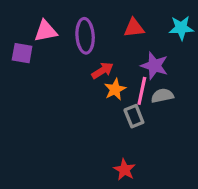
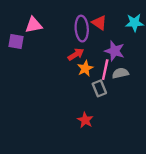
red triangle: (134, 28) -> (99, 23), turned 42
purple ellipse: (85, 36) -> (82, 29), moved
red star: (124, 170) -> (85, 120), moved

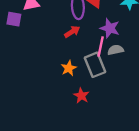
orange star: (85, 68) -> (69, 68), moved
gray rectangle: (99, 88) -> (95, 65), size x1.5

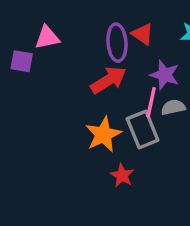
red arrow: (72, 32) -> (108, 80), size x1.5
orange star: (69, 68) -> (103, 135), size x1.5

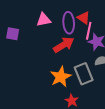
pink triangle: (47, 37) -> (44, 20), moved
pink line: (151, 102) -> (89, 31), moved

